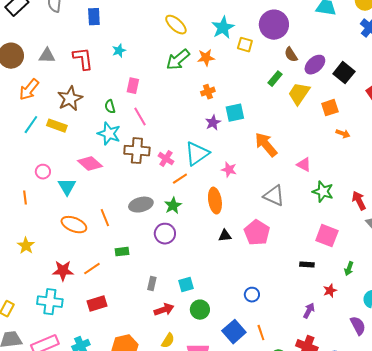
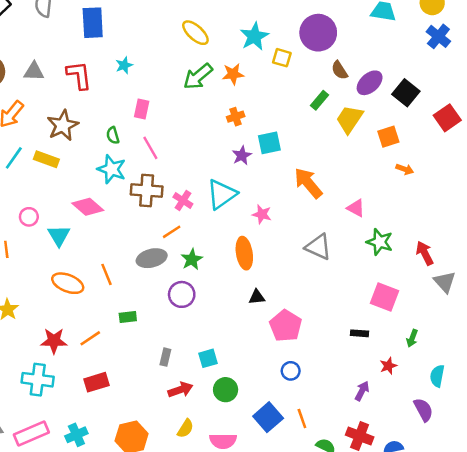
blue rectangle: (94, 17) -> (93, 23), size x1.4
orange line: (180, 179) -> (172, 232), moved
pink pentagon: (257, 233) -> (286, 326), moved

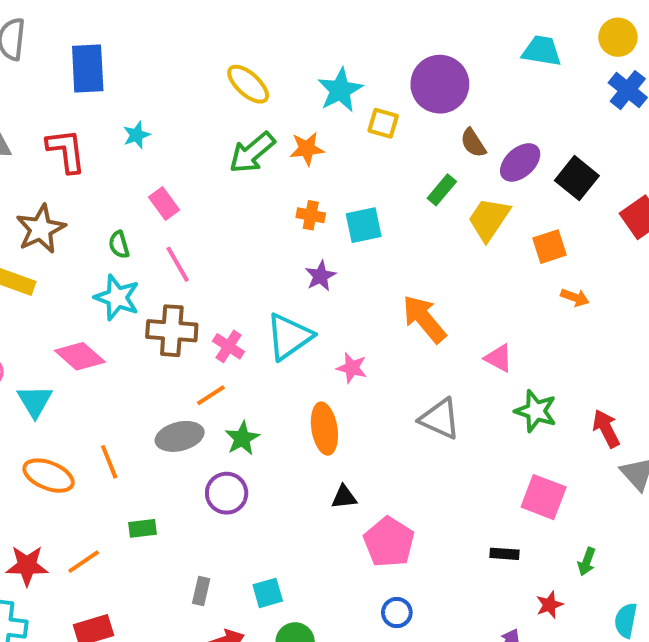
pink rectangle: (142, 109) -> (164, 204), turned -48
orange cross: (236, 117) -> (311, 215), turned 30
cyan square: (269, 143) -> (364, 225), moved

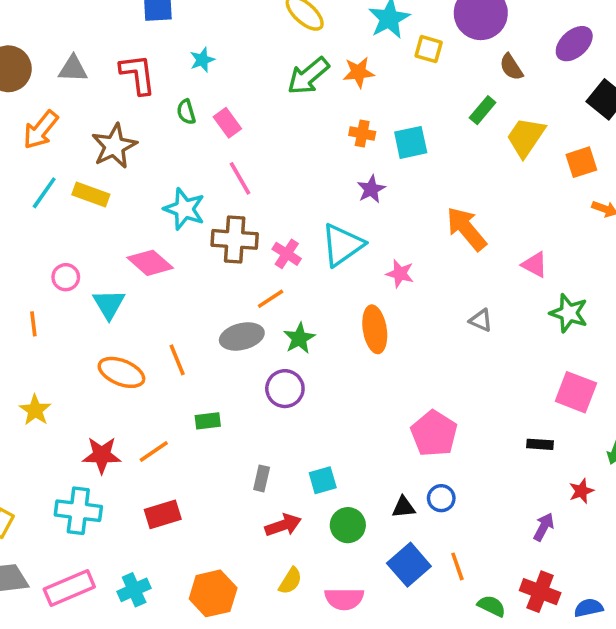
purple ellipse: (520, 162) -> (574, 44), moved
green semicircle: (119, 245) -> (186, 112), moved
gray triangle: (440, 419) -> (481, 320), size x0.6
black triangle: (344, 497) -> (404, 507), moved

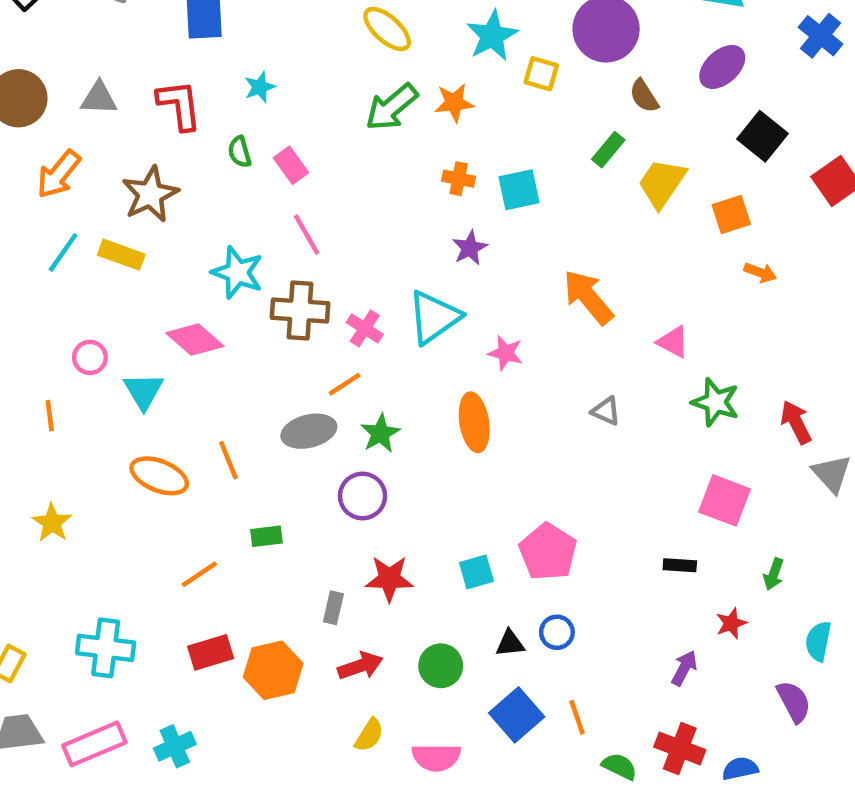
red star: (102, 455) -> (389, 579), moved
cyan square: (323, 480) -> (476, 572), moved
orange hexagon: (213, 593) -> (273, 670), moved

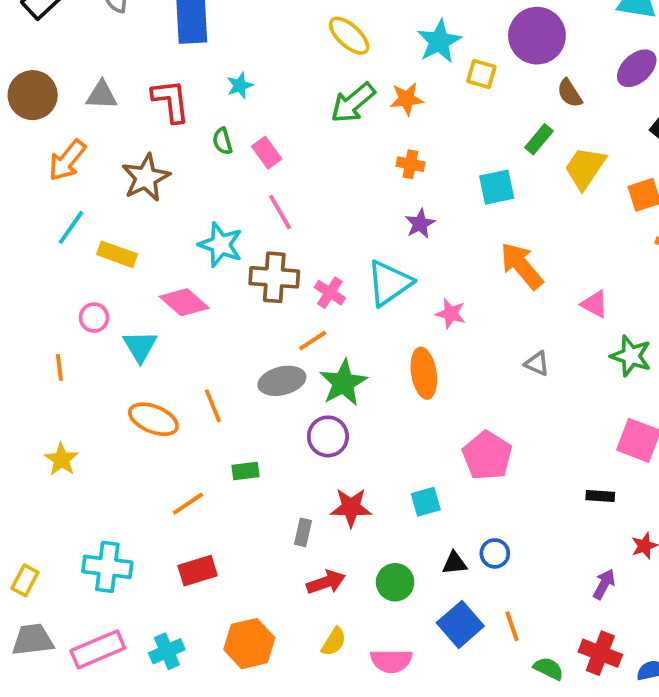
cyan square: (519, 190) -> (497, 187), moved
yellow rectangle: (121, 255) -> (117, 254), moved
green star: (380, 433) -> (343, 383), size x1.4
pink pentagon: (548, 552) -> (487, 456), moved
orange hexagon: (273, 670) -> (249, 644), moved

